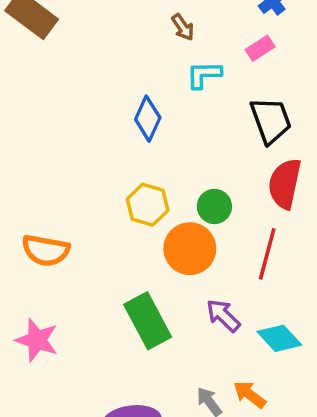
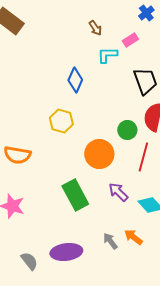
pink rectangle: (260, 48) -> (130, 40), moved
yellow hexagon: (148, 205) -> (61, 121), moved
green circle: (214, 206) -> (127, 130), moved

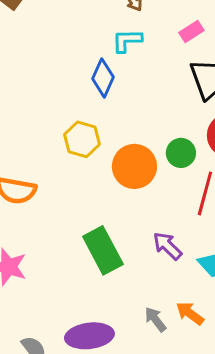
pink rectangle: (130, 40) -> (191, 31), moved
cyan L-shape: (107, 55) -> (127, 40), moved
orange circle: (99, 154) -> (134, 166), moved

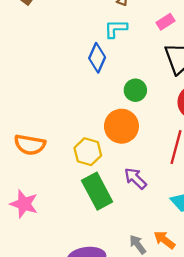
yellow hexagon: (82, 139) -> (88, 152), moved
green circle: (181, 153) -> (135, 90), moved
purple arrow: (167, 246) -> (135, 178), moved

